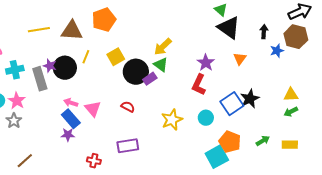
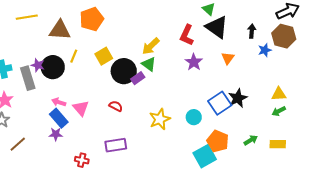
yellow line: (39, 30) -> (27, 17), moved
red L-shape: (199, 85) -> (187, 35), moved
brown line: (25, 161) -> (18, 144), moved

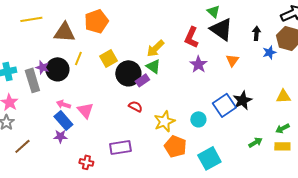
red semicircle: (116, 106) -> (135, 106), moved
green arrow: (279, 111) -> (282, 128), moved
orange pentagon: (218, 141) -> (175, 146), moved

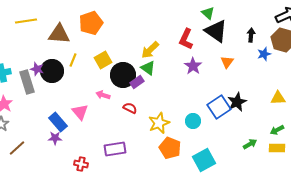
pink arrow: (63, 104) -> (103, 95), moved

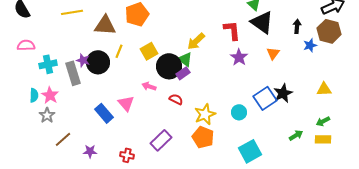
red L-shape: (186, 39) -> (232, 30), turned 150
green triangle: (148, 68) -> (185, 59), moved
purple star: (55, 138) -> (90, 151), moved
orange pentagon: (170, 148) -> (203, 137), moved
purple rectangle: (115, 149) -> (161, 140), turned -35

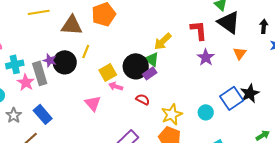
yellow square: (149, 51) -> (108, 72), moved
pink star: (50, 95) -> (26, 82), moved
blue rectangle: (104, 113) -> (43, 114), moved

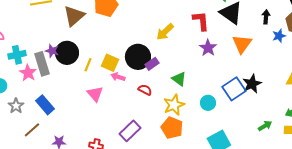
brown triangle: (72, 25) -> (74, 16), turned -45
yellow line: (86, 51) -> (88, 65), moved
orange triangle: (240, 53) -> (242, 44), size x1.5
green triangle: (152, 59) -> (179, 79), moved
yellow square: (108, 72) -> (110, 63), turned -36

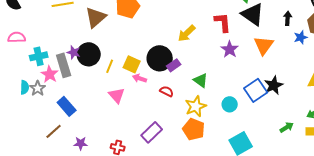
gray star: (16, 106) -> (38, 88), moved

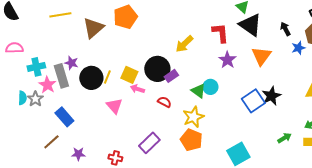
black arrow: (288, 18) -> (285, 29), turned -32
black circle: (89, 54) -> (91, 78), moved
cyan circle: (230, 104) -> (210, 87), moved

